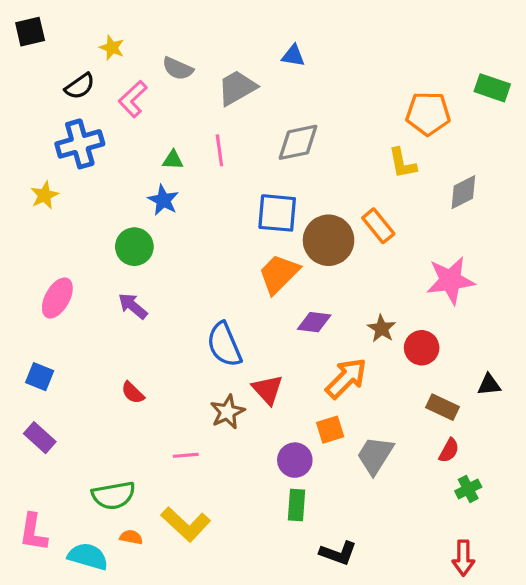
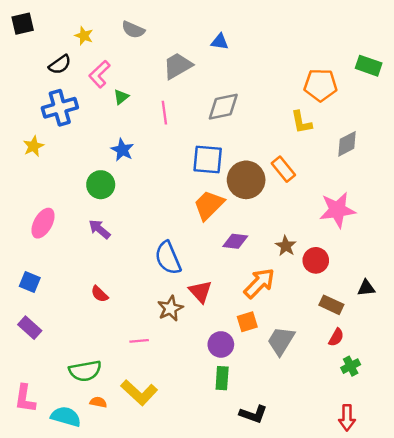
gray semicircle: (178, 69) -> (133, 30), moved
green triangle: (173, 160) -> (121, 97), moved, turned -42

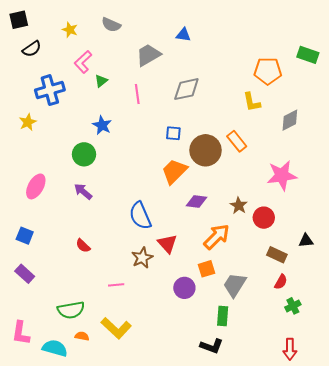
black semicircle: (60, 65) -> (32, 49), moved
blue square: (208, 159) -> (173, 133), size x0.6
green rectangle: (222, 378) -> (223, 316), moved

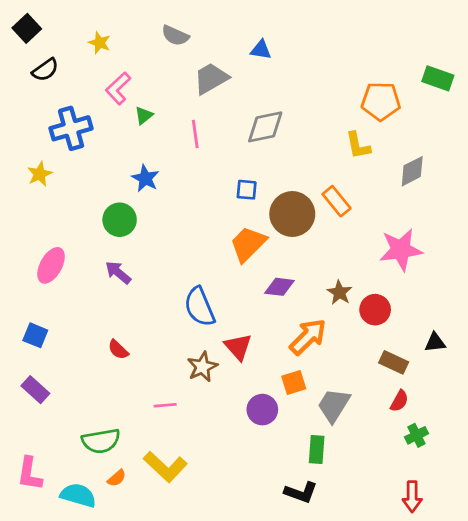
black square: (19, 20) -> (27, 28), turned -30
gray semicircle: (111, 25) -> (175, 36), moved
orange semicircle: (82, 336) -> (117, 478), turned 128

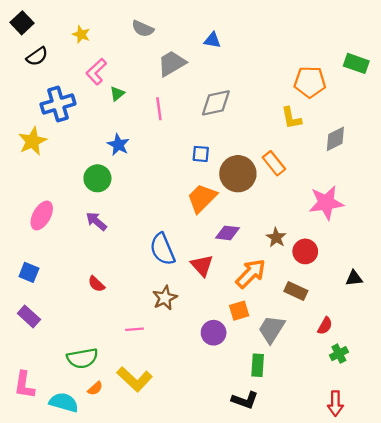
yellow star: (40, 174) -> (32, 141), size x1.4
red triangle: (238, 347) -> (202, 265), moved
brown rectangle: (394, 362) -> (296, 291), moved

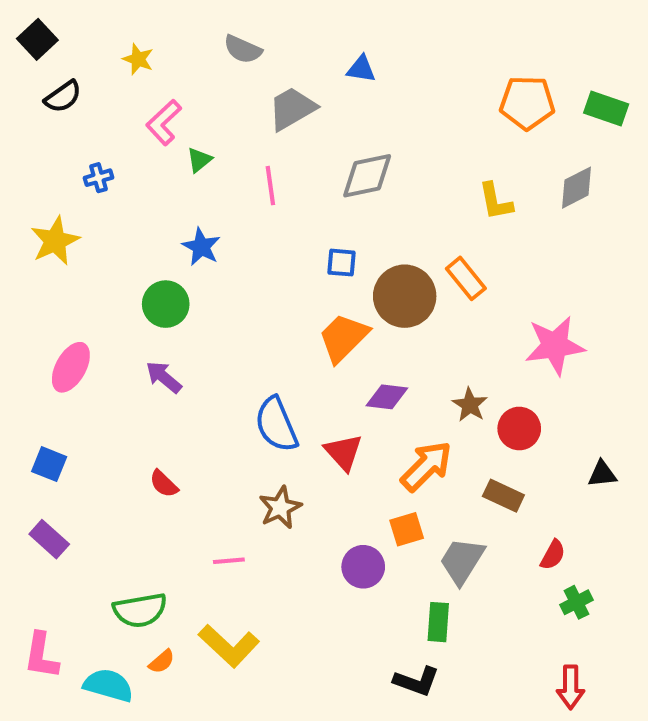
orange pentagon: (310, 82) -> (527, 103), moved
blue cross: (58, 104) -> (99, 178), size x0.5
gray diamond: (335, 139) -> (576, 188), moved

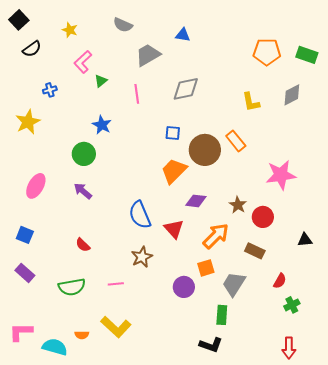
green semicircle: (140, 610) -> (72, 287), moved
pink L-shape: (41, 656) -> (21, 332), turned 80
orange semicircle: (162, 662) -> (82, 335), turned 40

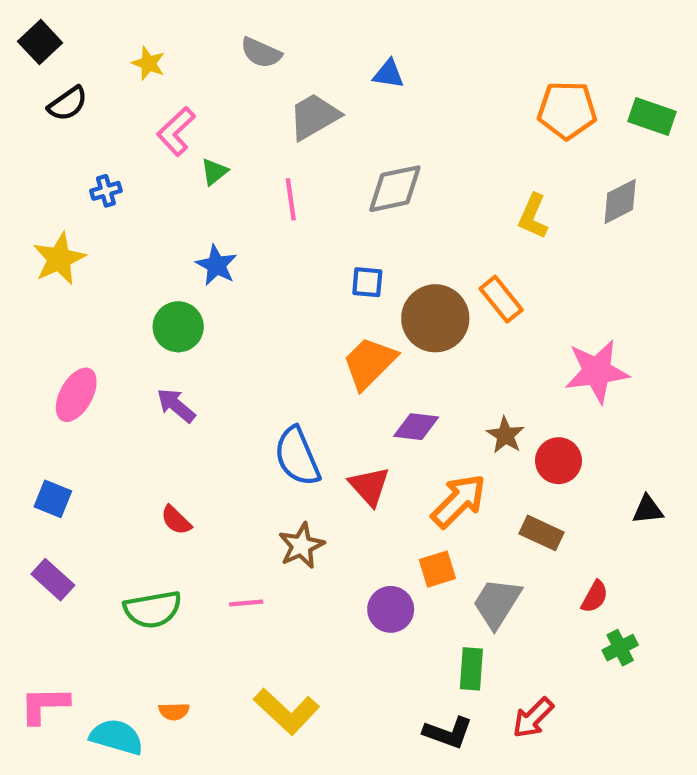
yellow L-shape: (251, 102) -> (533, 216), turned 35
yellow L-shape: (116, 327) -> (287, 711), moved
red arrow: (289, 348) -> (533, 718), moved, turned 45

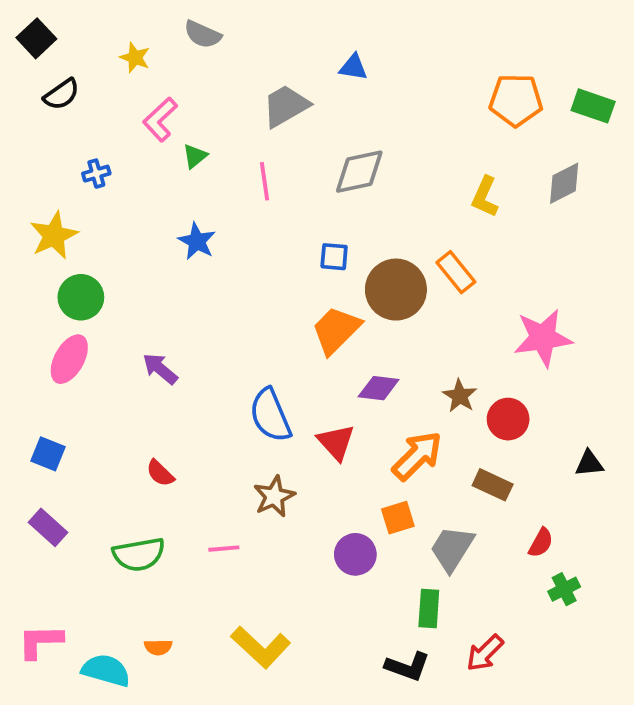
gray semicircle: (261, 53) -> (203, 34), moved
green circle: (178, 327) -> (81, 297), moved

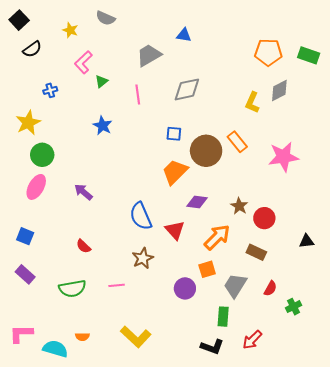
gray diamond: (564, 183) -> (279, 90), moved
pink star: (543, 338) -> (283, 157), moved
red semicircle: (541, 543) -> (270, 288), moved

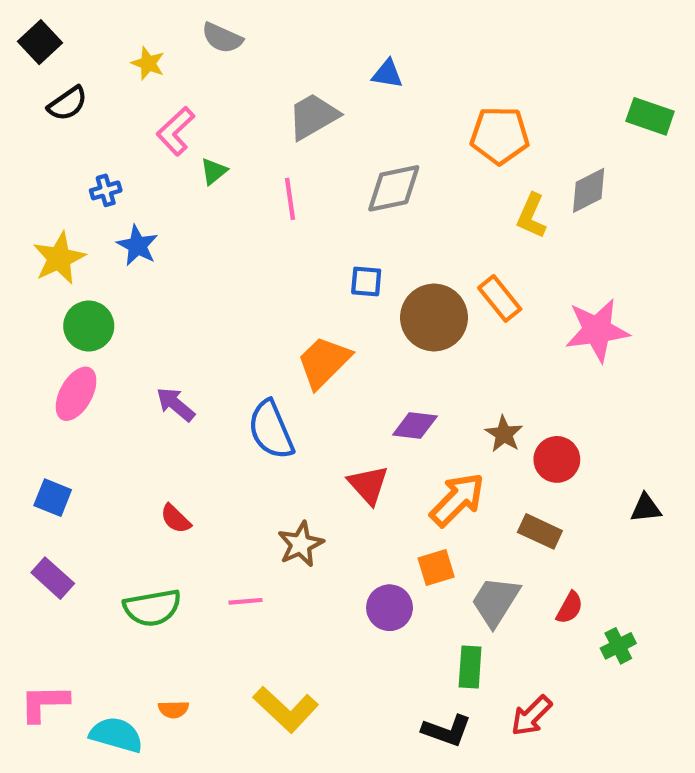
orange pentagon: (268, 52) -> (500, 135), moved
blue star: (103, 126) -> (137, 245), moved
orange trapezoid: (175, 172) -> (324, 362), moved
blue semicircle: (141, 216) -> (271, 430), moved

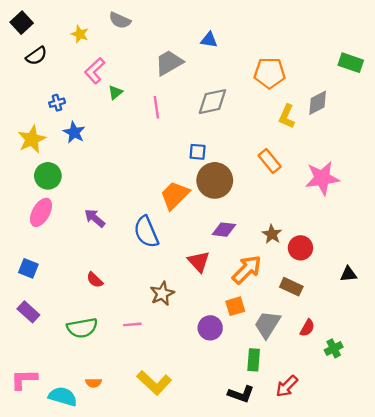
brown circle: (434, 318) -> (215, 180), moved

